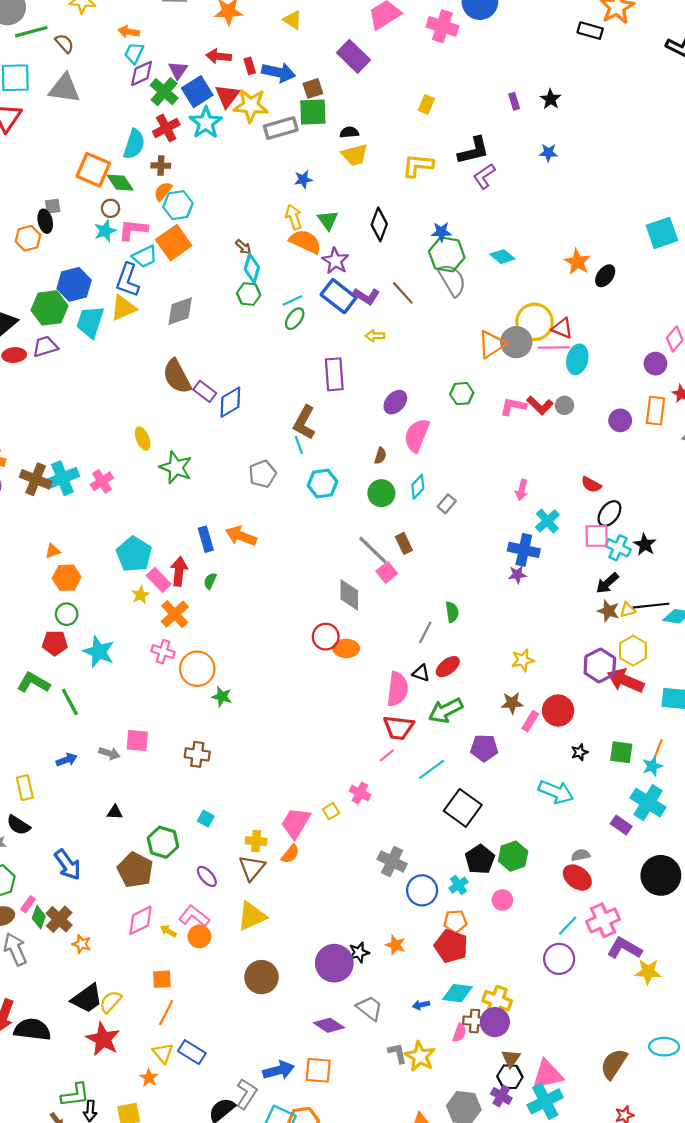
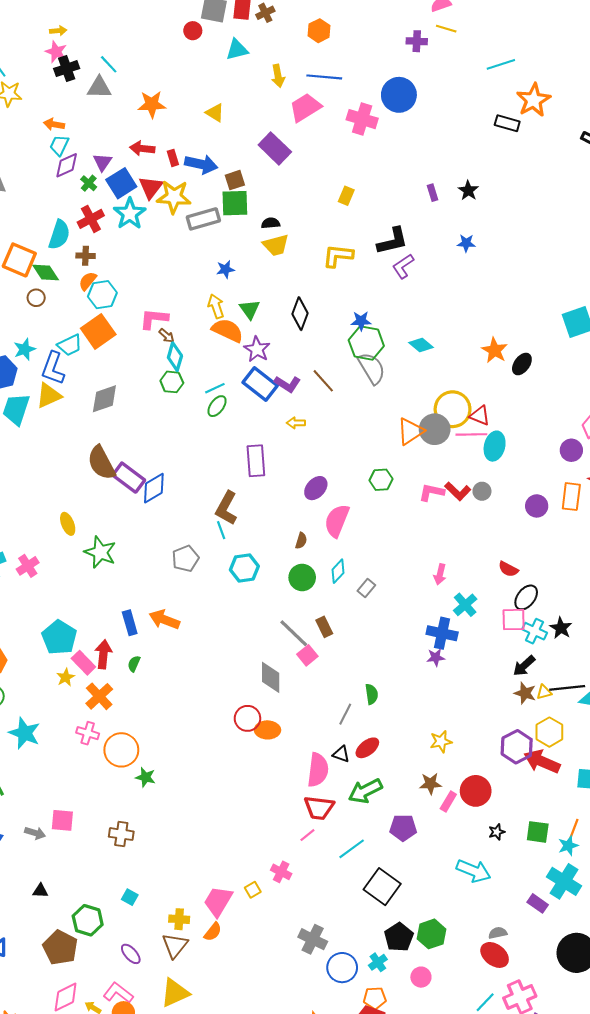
green cross: (164, 92) -> (89, 183), size x0.6
pink L-shape: (133, 230) -> (154, 319), moved
cyan star: (105, 231) -> (25, 349), moved
purple rectangle: (205, 391) -> (129, 478), size x1.4

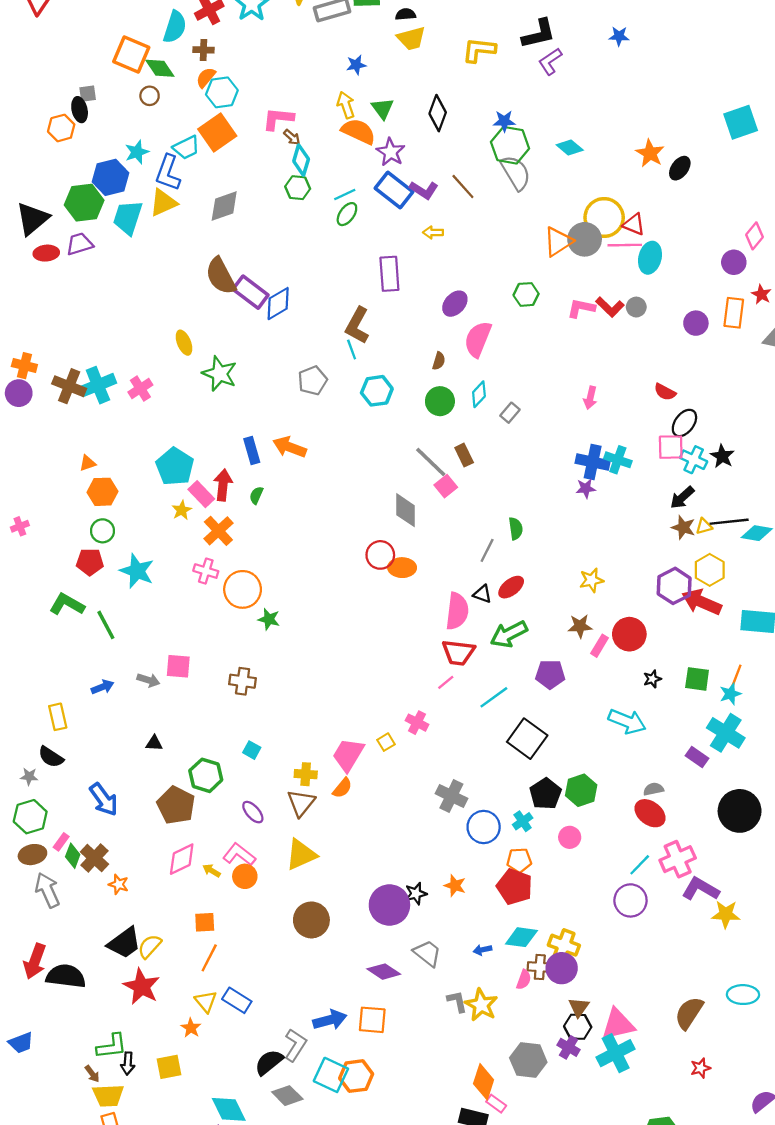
cyan cross: (465, 605) -> (618, 460), moved, turned -30

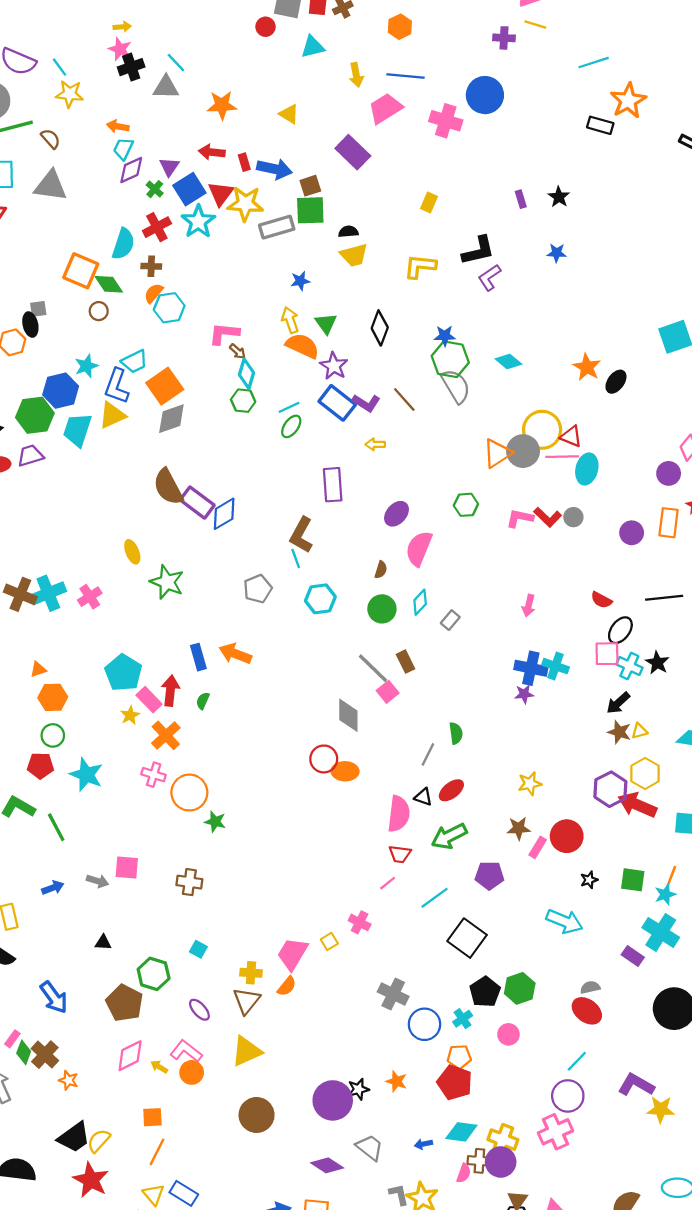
orange square: (217, 133) -> (165, 386), moved
black line: (729, 522) -> (664, 598), moved
red trapezoid: (458, 653) -> (400, 854), size x0.7
pink cross: (678, 859) -> (555, 1132), moved

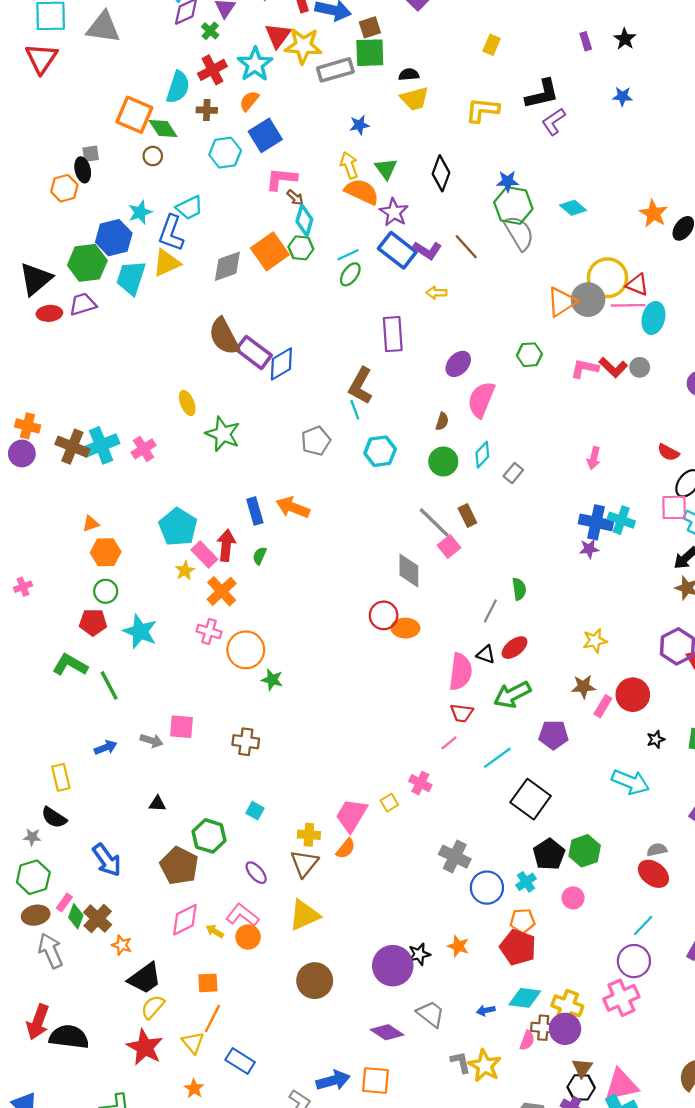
blue square: (189, 189) -> (265, 135), moved
orange semicircle: (154, 293) -> (249, 101), moved
orange square: (165, 386) -> (270, 251), moved
black trapezoid: (74, 1137) -> (145, 978), moved
yellow triangle: (154, 1194) -> (193, 1043), moved

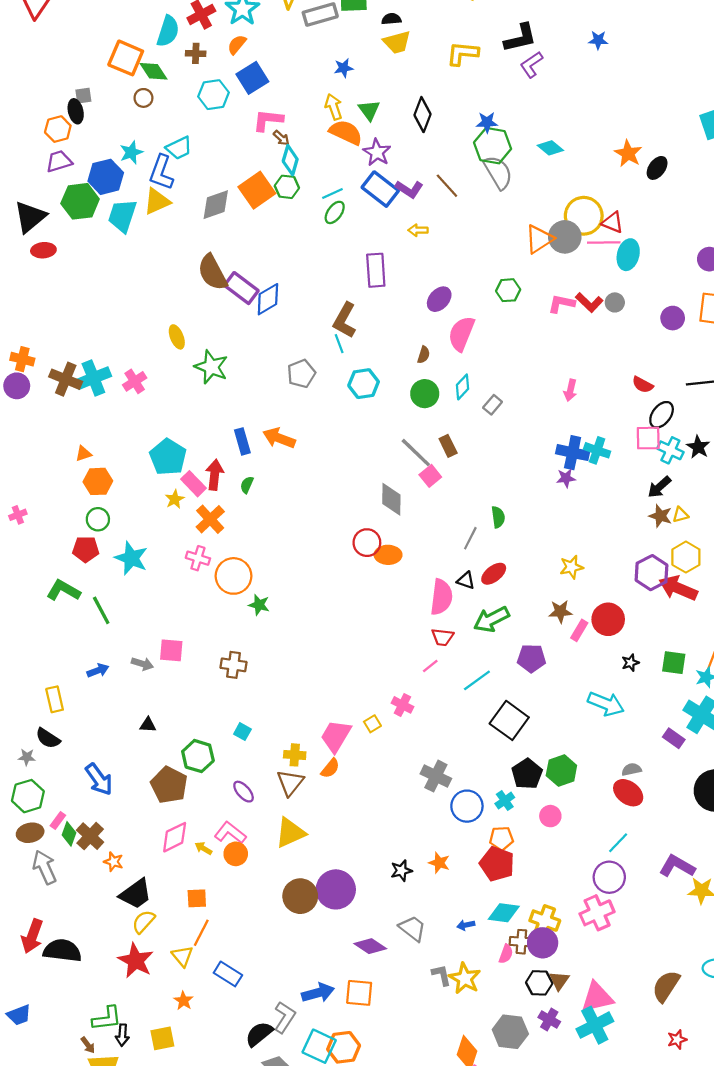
purple trapezoid: (83, 304) -> (59, 161), moved
purple circle: (393, 966) -> (336, 889), moved
black hexagon: (581, 1087) -> (539, 983), moved

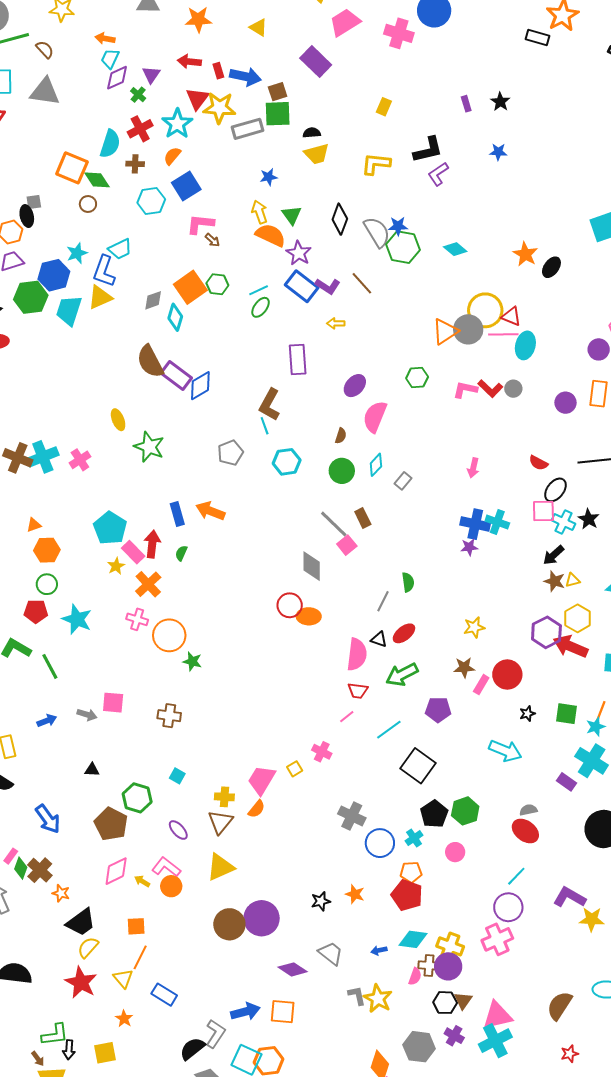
cyan diamond: (290, 160) -> (175, 317), moved
gray semicircle: (498, 172) -> (377, 232), moved
gray diamond: (216, 205) -> (153, 300), size x0.7

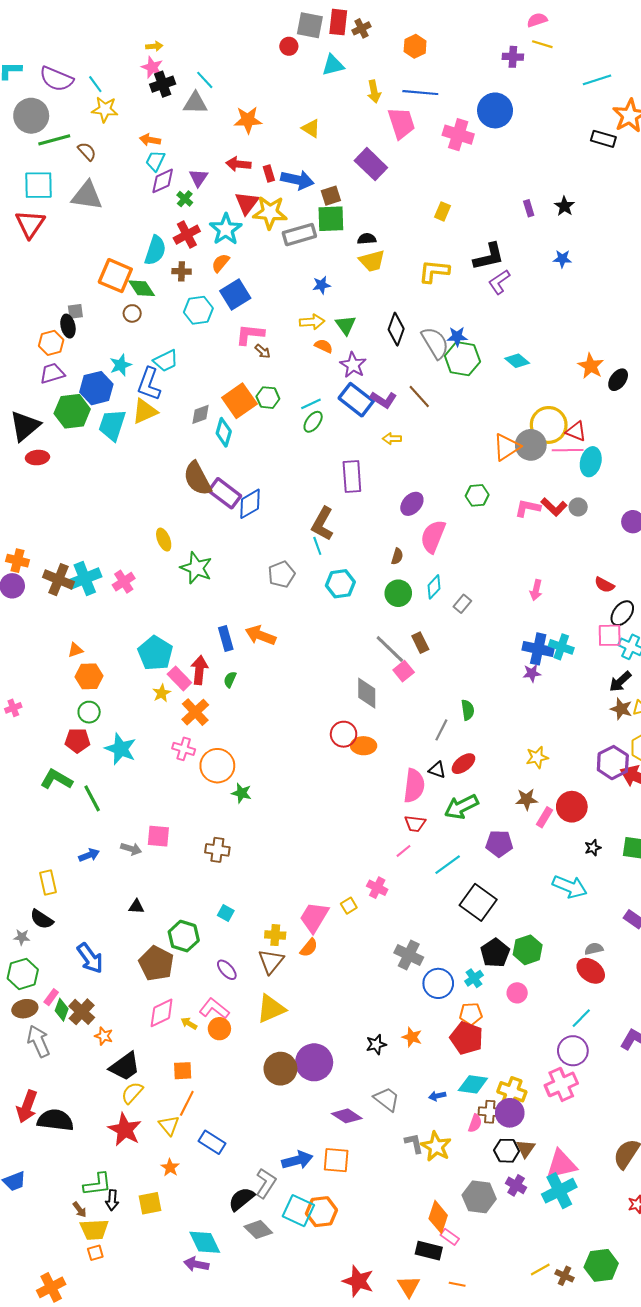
pink trapezoid: (345, 22) -> (401, 123), turned 104
yellow arrow: (260, 212) -> (312, 322), turned 105
orange semicircle: (271, 235) -> (324, 346), size x0.6

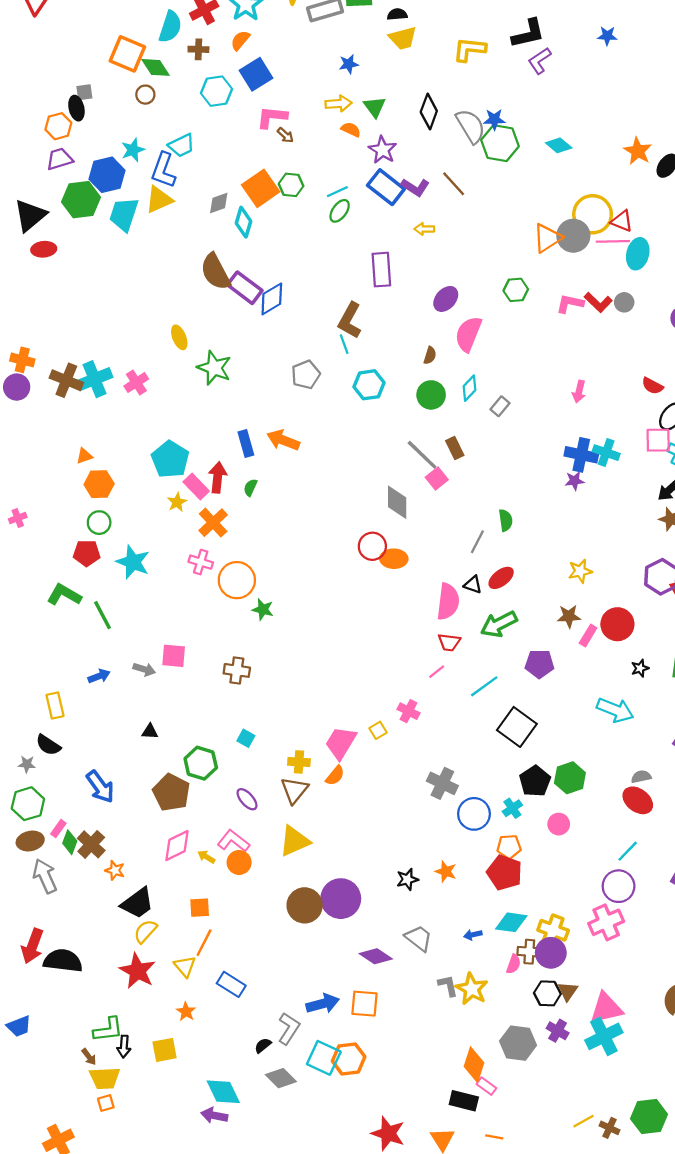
black semicircle: (242, 1199) -> (263, 1045), size x0.6

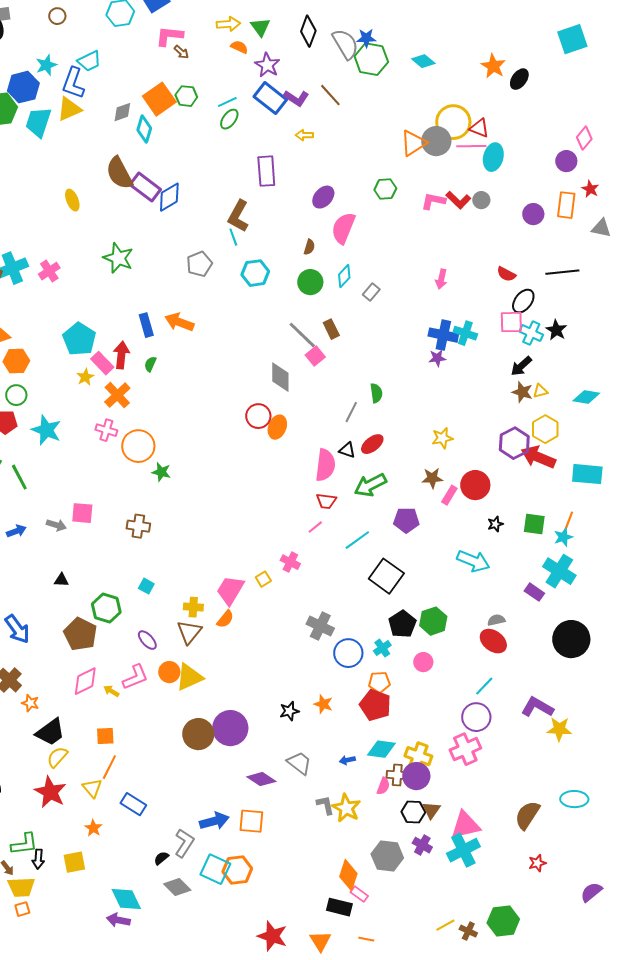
yellow ellipse: (179, 337) -> (72, 200), moved
orange ellipse: (394, 559) -> (277, 427), turned -70
pink L-shape: (233, 841) -> (135, 677), turned 120
orange circle: (239, 862) -> (169, 672), moved

